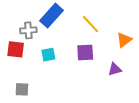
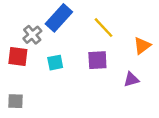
gray cross: (28, 30) -> (32, 35), turned -35
gray square: (22, 89) -> (15, 101), moved

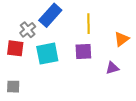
yellow line: (103, 28) -> (89, 24), turned 42
cyan square: (55, 63) -> (47, 54), size x1.6

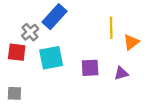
yellow line: (89, 24) -> (111, 28), moved
purple square: (83, 51) -> (90, 68), moved

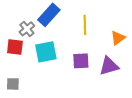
yellow line: (111, 28) -> (85, 25), moved
purple triangle: (121, 73) -> (109, 66), size x1.5

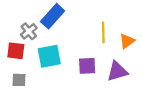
yellow line: (85, 25) -> (103, 32), moved
gray square: (13, 84) -> (19, 80), moved

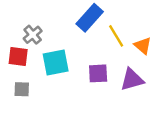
blue rectangle: (53, 16) -> (90, 18), moved
yellow line: (103, 32) -> (116, 36), turned -30
orange triangle: (127, 41) -> (143, 46), turned -42

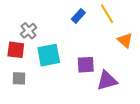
blue rectangle: (90, 18) -> (78, 16), size x0.6
yellow line: (116, 36) -> (107, 14), moved
purple triangle: (132, 80) -> (107, 81), moved

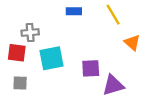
blue rectangle: (78, 16) -> (74, 11), moved, turned 48
gray cross: (29, 31) -> (30, 33), turned 35

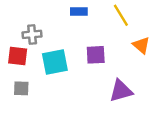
purple square: (91, 68) -> (96, 55), moved

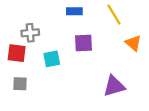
purple square: (96, 55) -> (83, 43), moved
cyan square: (55, 62) -> (52, 59), size x0.7

